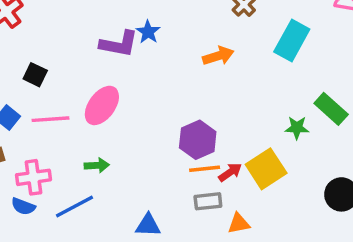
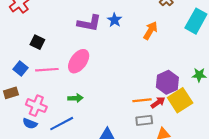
blue star: (148, 32) -> (115, 20), moved
orange arrow: (218, 56) -> (150, 31), turned -42
purple hexagon: (198, 140) -> (167, 82), moved
pink cross: (33, 177) -> (36, 106), turned 30

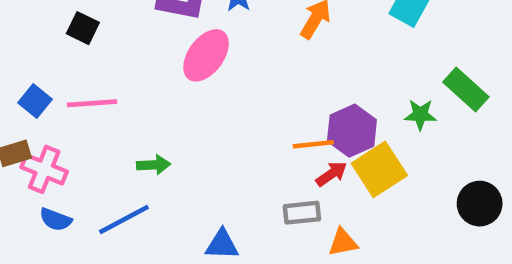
black square: (37, 42) -> (83, 28), moved
pink ellipse: (79, 61) -> (206, 55), moved
orange line: (142, 100) -> (313, 144), moved
pink cross: (36, 106) -> (44, 169), moved

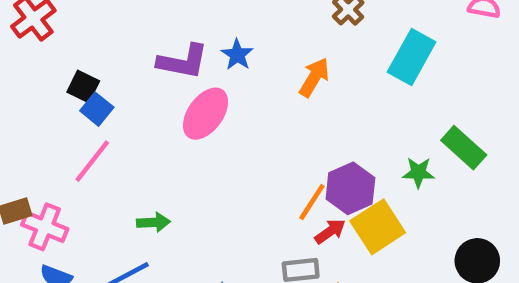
blue square: (35, 101) -> (97, 109), moved
pink line: (92, 103) -> (92, 161), turned -48
orange line: (313, 144) -> (312, 202), turned -51

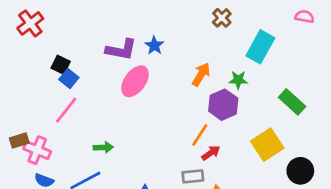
orange arrow: (314, 77) -> (201, 74), moved
green star: (418, 173) -> (238, 80), moved
purple hexagon: (350, 188) -> (223, 105), moved
yellow square: (378, 227) -> (267, 145), moved

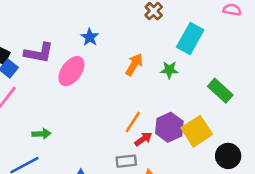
purple L-shape: (121, 50) -> (39, 53), moved
purple hexagon: (223, 105) -> (169, 127), moved

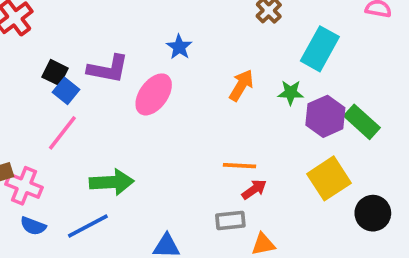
orange line: (133, 122) -> (239, 166), turned 60
purple hexagon: (169, 127) -> (325, 116), moved
green arrow: (41, 134) -> (112, 182), size x1.6

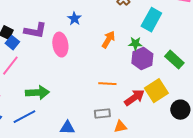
pink ellipse: (154, 94) -> (60, 45), turned -45
purple hexagon: (325, 116) -> (142, 59), moved
red arrow: (254, 189) -> (134, 98), moved, size x1.5

